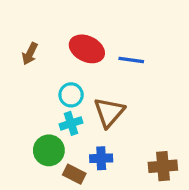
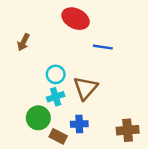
red ellipse: (87, 49) -> (75, 19), moved

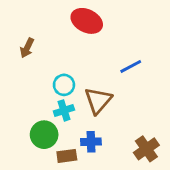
blue line: (103, 47) -> (131, 66), moved, turned -36
brown cross: (128, 130) -> (146, 149), turned -30
brown rectangle: (58, 136) -> (67, 156), turned -35

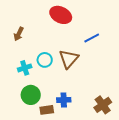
blue line: (131, 66) -> (92, 38), moved
brown triangle: (98, 101) -> (69, 59), moved
cyan cross: (64, 110) -> (25, 68), moved

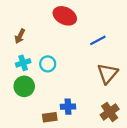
brown triangle: (69, 59) -> (107, 74), moved
cyan cross: (25, 68) -> (23, 63), moved
green circle: (31, 95) -> (24, 86), moved

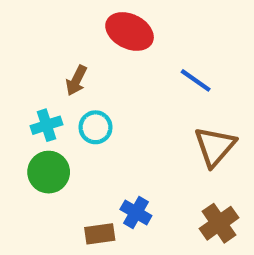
brown arrow: (20, 36) -> (76, 80), moved
blue line: (98, 40) -> (196, 80), turned 63
blue cross: (68, 107) -> (136, 213), turned 32

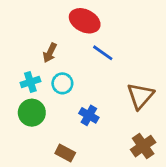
blue line: (196, 80) -> (103, 53), moved
blue cross: (136, 213) -> (89, 115), moved
brown rectangle: (100, 234) -> (65, 153), turned 36

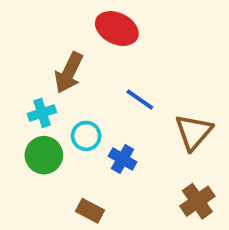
brown arrow: (50, 53) -> (69, 73), size x1.5
blue line: (103, 53) -> (140, 99), moved
cyan circle: (62, 83) -> (86, 136), moved

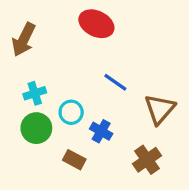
brown arrow: (69, 73) -> (24, 40), moved
brown cross: (197, 201) -> (147, 160), moved
brown rectangle: (90, 211) -> (74, 160), moved

